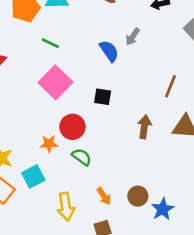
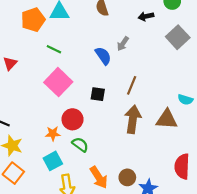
brown line: (171, 86) -> (132, 85), moved
brown arrow: (144, 127) -> (133, 119), size x1.4
cyan square: (33, 176) -> (53, 161), moved
orange arrow: (104, 196) -> (99, 177), size x1.5

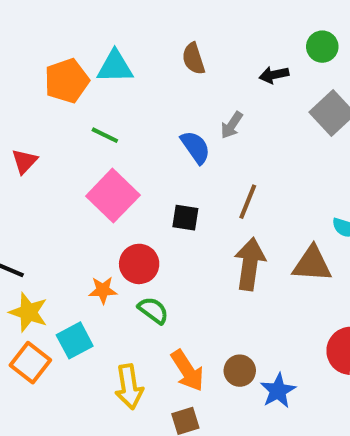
cyan square: (53, 161) -> (75, 340), moved

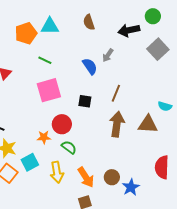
black arrow: (274, 75) -> (129, 30), size x1.5
pink square: (113, 196) -> (49, 90), turned 30
yellow arrow: (129, 387) -> (57, 172), moved

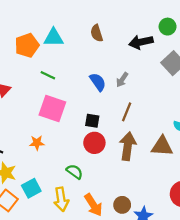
gray arrow: (108, 55) -> (122, 80), moved
pink square: (49, 90) -> (52, 109), turned 35
red circle: (62, 124) -> (94, 143), moved
orange star: (44, 137) -> (37, 143), moved

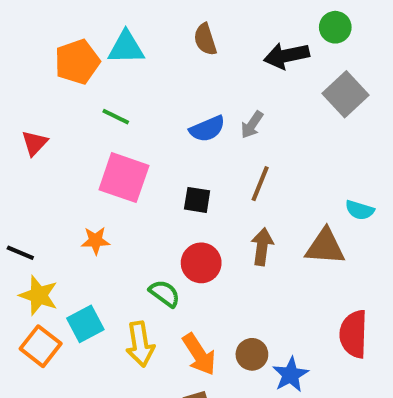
blue semicircle: (98, 82) -> (207, 129), turned 102
red circle: (94, 143) -> (201, 263), moved
brown arrow: (128, 146) -> (262, 247), size x0.7

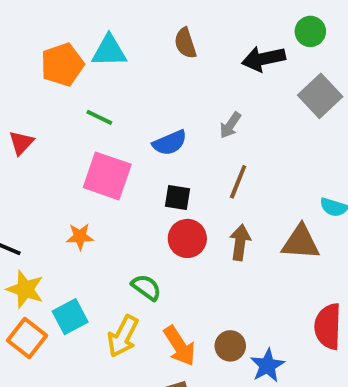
blue semicircle: (207, 129) -> (170, 143), moved
red circle: (201, 263) -> (187, 238), moved
yellow arrow: (140, 344) -> (123, 336), turned 36

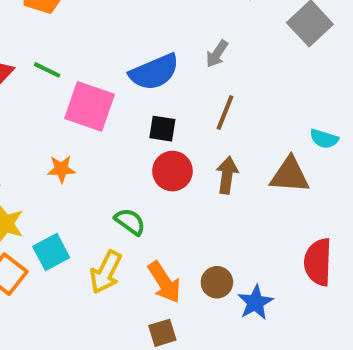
green line: (99, 117) -> (47, 70), moved
blue semicircle: (170, 143) -> (154, 72), size x1.4

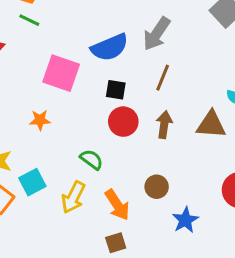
gray arrow: (217, 54) -> (157, 34), size x1.6
green line: (47, 70) -> (29, 20), moved
brown circle: (217, 282) -> (157, 187), moved

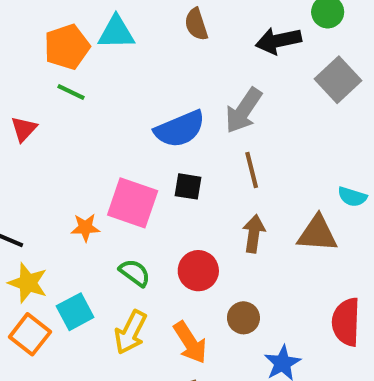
pink square: (61, 73) -> (133, 203), moved
brown line: (163, 78) -> (252, 170), turned -36
red circle: (123, 122) -> (198, 271), moved
green semicircle: (91, 159) -> (135, 273), moved

